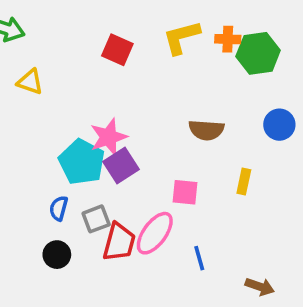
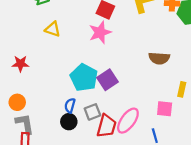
pink star: (108, 137) -> (100, 32), moved
pink square: (185, 192) -> (165, 109), moved
black circle: (57, 255) -> (69, 122), moved

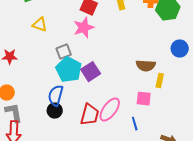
brown semicircle: (159, 58) -> (146, 66), moved
blue semicircle: (70, 106) -> (56, 96), size x1.5
gray square: (92, 112) -> (64, 52), moved

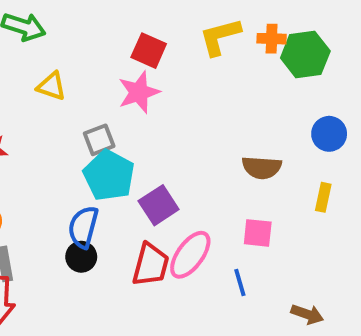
purple square: (91, 72) -> (159, 205), moved
yellow rectangle: (160, 81) -> (323, 197), moved

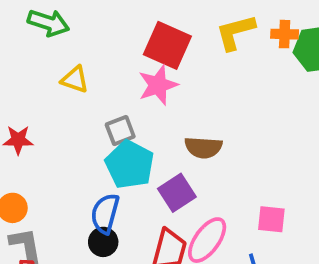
red square: (149, 51) -> (167, 45), size x1.4
brown semicircle: (262, 168) -> (203, 147), moved

